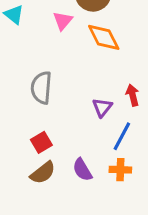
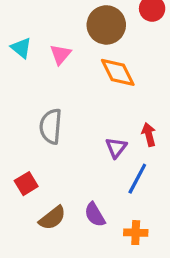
pink triangle: (63, 21) -> (61, 54), moved
red square: (41, 142) -> (26, 184), moved
orange cross: (120, 170) -> (136, 233), moved

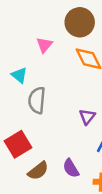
cyan triangle: (21, 48) -> (19, 75), moved
red square: (26, 184) -> (18, 144), size x1.5

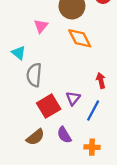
purple triangle: (87, 117) -> (73, 98), moved
red square: (18, 144) -> (49, 106), moved

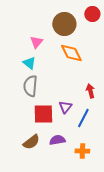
cyan triangle: (19, 53) -> (29, 63), moved
red square: (49, 106) -> (43, 114), turned 30
purple semicircle: (64, 135) -> (57, 140), turned 112

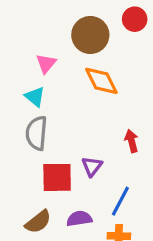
blue line: (83, 118) -> (120, 201), moved

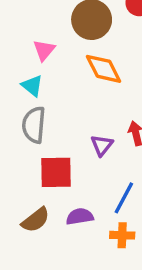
purple triangle: (92, 166) -> (102, 145), moved

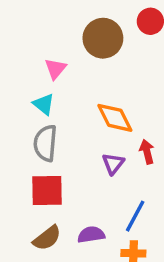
orange diamond: (103, 69) -> (115, 118), moved
red square: (56, 172) -> (47, 191), moved

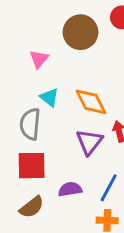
cyan triangle: (44, 104) -> (49, 97), moved
purple triangle: (113, 164) -> (89, 142), size x1.4
purple semicircle: (91, 235) -> (70, 189), moved

